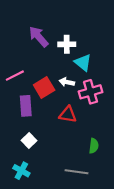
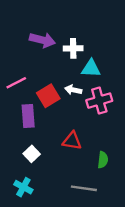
purple arrow: (39, 37) -> (42, 40), turned 145
cyan triangle: (83, 63) -> (91, 69), turned -36
red triangle: (68, 114) -> (72, 141), moved

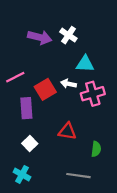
white cross: (73, 48) -> (68, 35), moved, turned 35

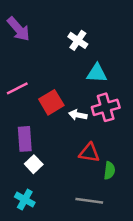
purple arrow: (40, 37) -> (19, 29), moved, turned 35
white arrow: (68, 84) -> (78, 115), moved
purple rectangle: (26, 108) -> (25, 139), moved
red triangle: (67, 131) -> (89, 153), moved

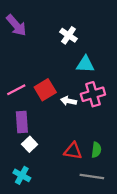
pink line: (17, 88) -> (16, 90), moved
red triangle: (89, 153) -> (73, 151), moved
gray line: (89, 201) -> (92, 176), moved

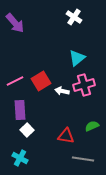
white cross: (69, 35) -> (74, 17), moved
cyan triangle: (85, 64) -> (77, 58), turned -42
green semicircle: (96, 150) -> (92, 126), moved, turned -120

